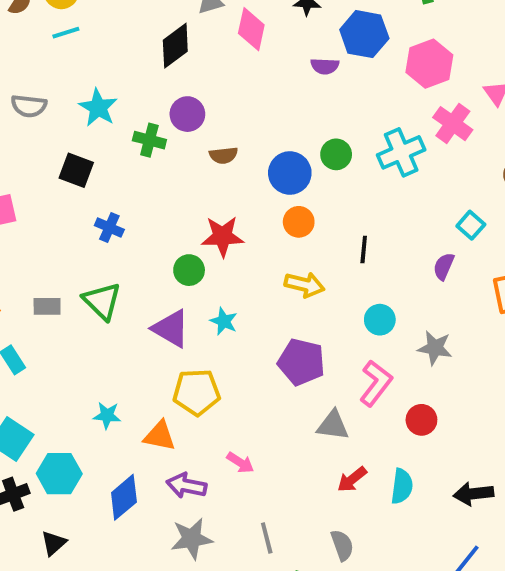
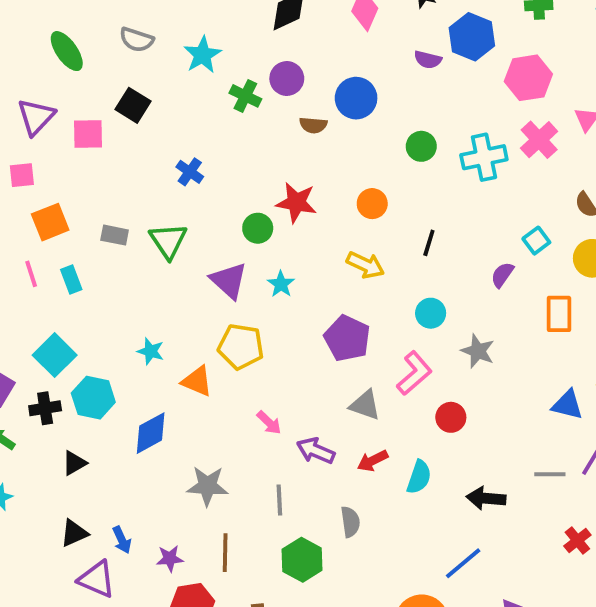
black square: (76, 170) -> (133, 105), moved
blue circle: (290, 173) -> (356, 98), moved
purple arrow: (186, 486) -> (316, 451), moved

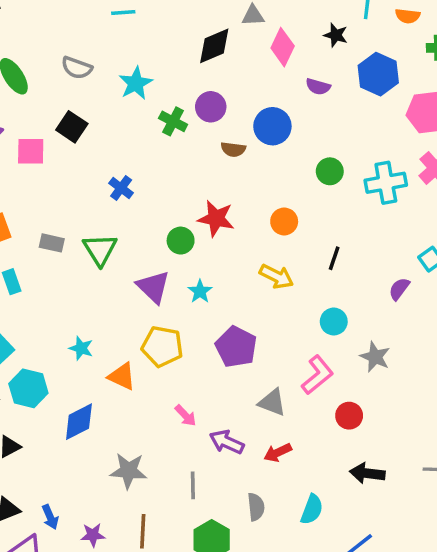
purple semicircle: (428, 60) -> (318, 87), moved
purple pentagon: (347, 338) -> (236, 347), moved
cyan semicircle: (419, 477) -> (312, 509), moved
black arrow: (486, 498) -> (367, 473), moved

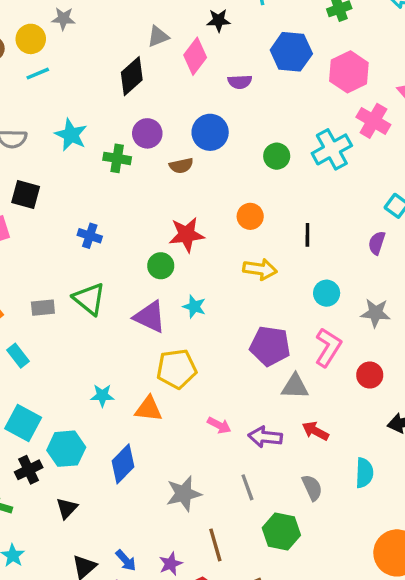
black star: (336, 35) -> (218, 20), moved
pink diamond: (283, 47) -> (195, 56), turned 30
purple pentagon: (236, 347) -> (270, 346), moved
red arrow: (278, 453) -> (315, 431), turned 72

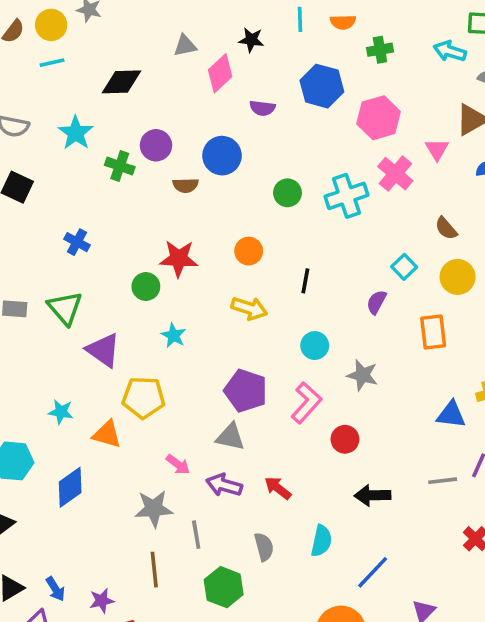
black diamond: (132, 76) -> (122, 82), moved, turned 30
purple triangle: (150, 317) -> (103, 350), moved
gray triangle: (295, 386) -> (230, 437), moved
gray star: (184, 494) -> (154, 509), moved
brown line: (215, 545) -> (154, 570), moved

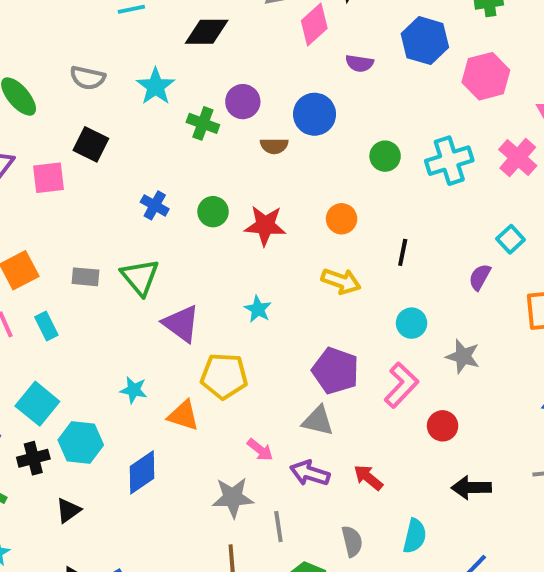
pink cross: (395, 174) -> (518, 158), moved
green circle: (146, 287) -> (213, 212), moved

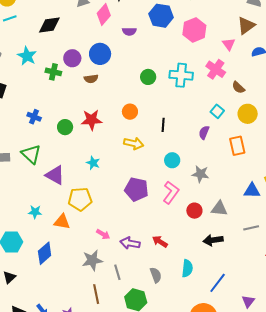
blue circle: (315, 114) -> (100, 54), moved
cyan cross: (449, 161) -> (181, 75), turned 30
green circle: (213, 212) -> (65, 127), moved
gray triangle: (318, 421) -> (219, 208), moved

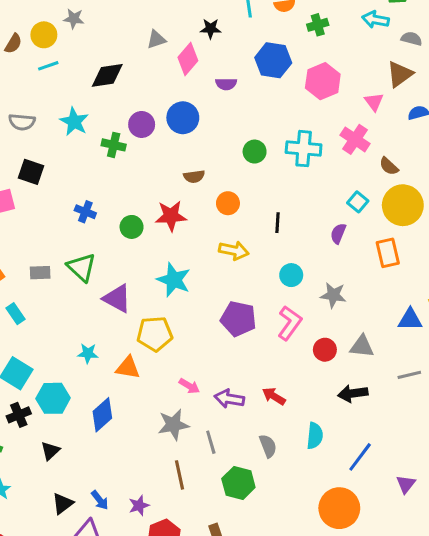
brown semicircle: (91, 79) -> (194, 176), moved
yellow circle: (248, 114) -> (403, 205), size x1.4
cyan star: (93, 163) -> (174, 280), size x1.6

